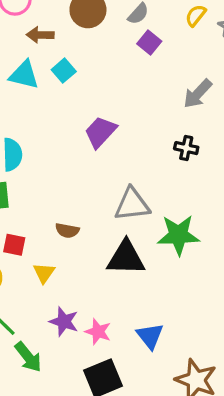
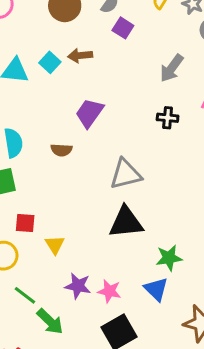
brown arrow: (40, 35) -> (80, 56), moved
brown semicircle: (67, 230) -> (61, 150), moved
green star: (178, 235) -> (169, 258), moved, size x0.7

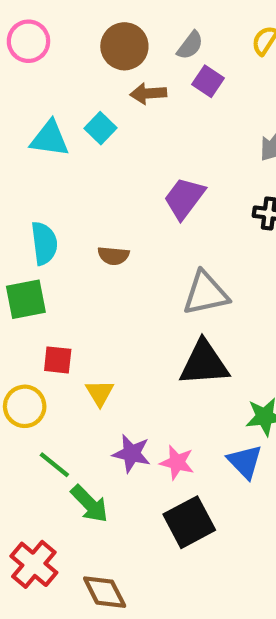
brown arrow: (80, 56) -> (148, 93), moved
purple trapezoid: (89, 113) -> (184, 198), moved

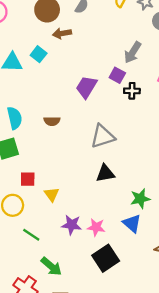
purple square: (208, 81) -> (117, 75), moved
black triangle: (204, 363) -> (105, 173), size x0.7
green arrow: (90, 504) -> (51, 266), moved

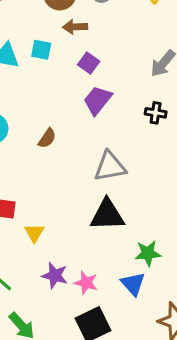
cyan square: (39, 54) -> (41, 50), turned -35
purple square: (117, 75) -> (89, 63), moved
brown semicircle: (52, 121) -> (47, 138), turned -63
black triangle: (105, 173) -> (107, 215), size x1.4

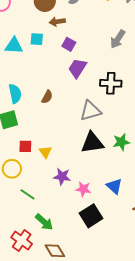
black cross: (156, 113) -> (111, 83), moved, size x1.5
yellow triangle: (34, 233) -> (45, 152), moved
green star: (148, 253) -> (121, 142), moved
purple star: (55, 276) -> (62, 177), moved

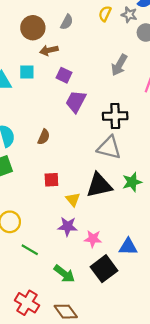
gray triangle: (90, 111) -> (109, 148), moved, turned 35
red square: (25, 146) -> (51, 180), moved
yellow triangle: (45, 152) -> (73, 199), moved
blue triangle: (114, 186) -> (128, 247), moved, turned -36
green arrow: (44, 222) -> (64, 274), moved

